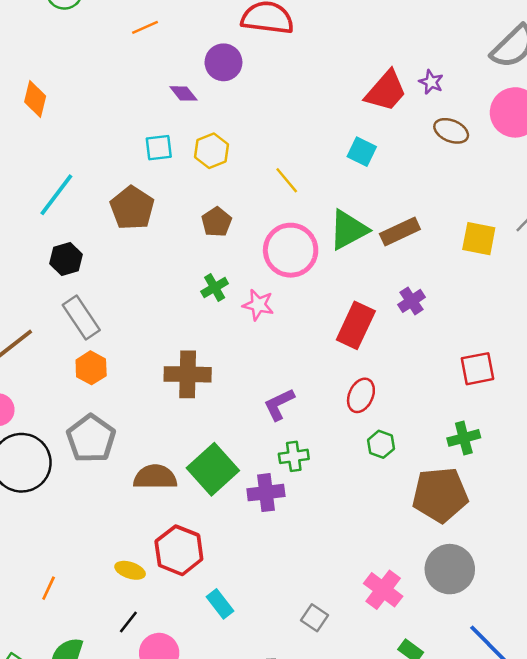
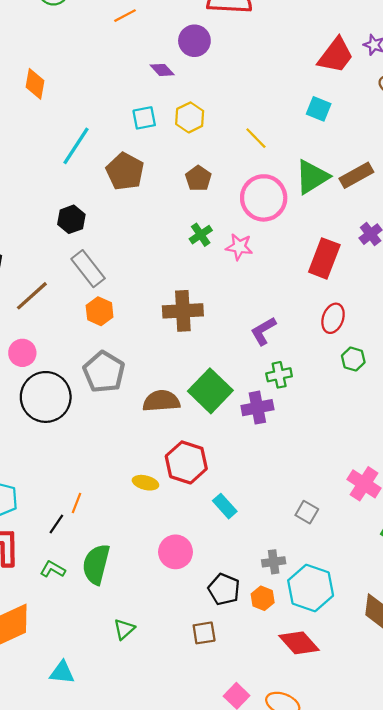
cyan line: (56, 195) -> (76, 146), moved
black line: (128, 622) -> (56, 524), moved

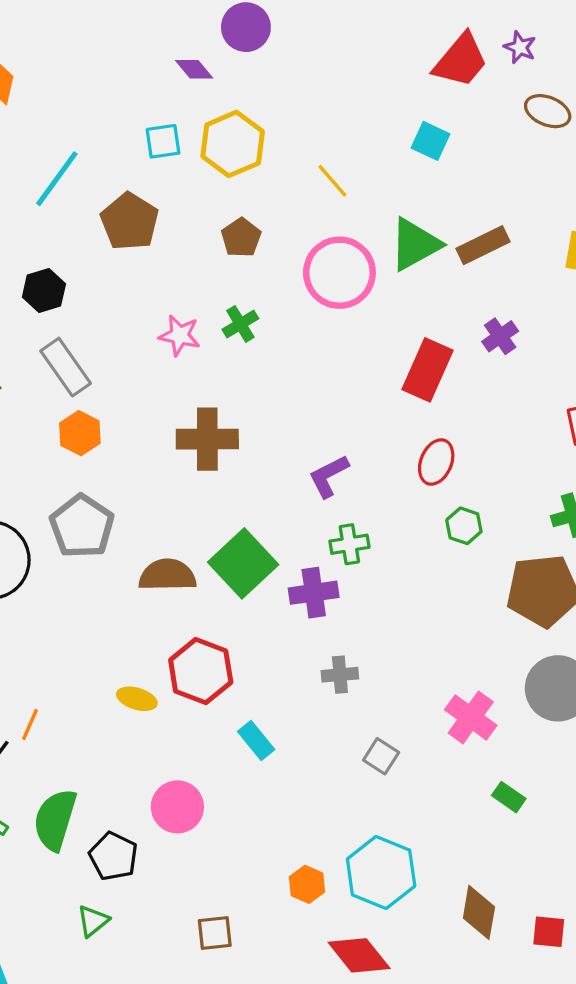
yellow hexagon: (190, 117) -> (233, 144), size x1.4
pink star: (239, 247) -> (180, 335), moved
gray cross: (274, 562) -> (340, 675), moved
black pentagon: (224, 589) -> (113, 856), moved

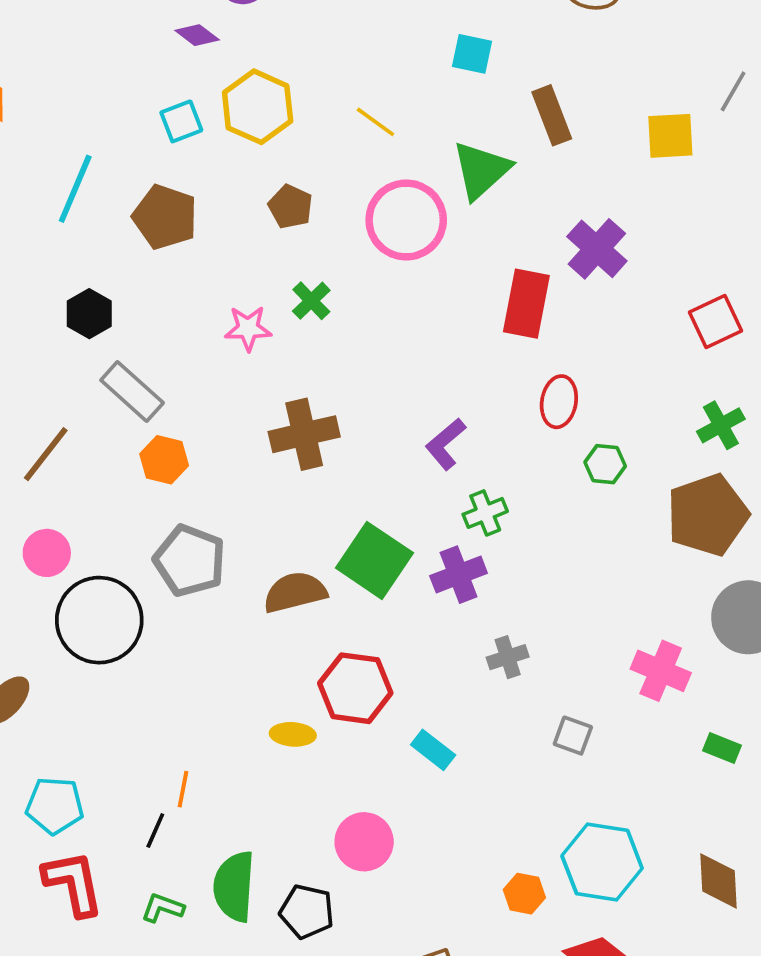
brown rectangle: (483, 245) -> (552, 115), moved, turned -72
purple cross: (500, 336) -> (597, 249), size x1.5

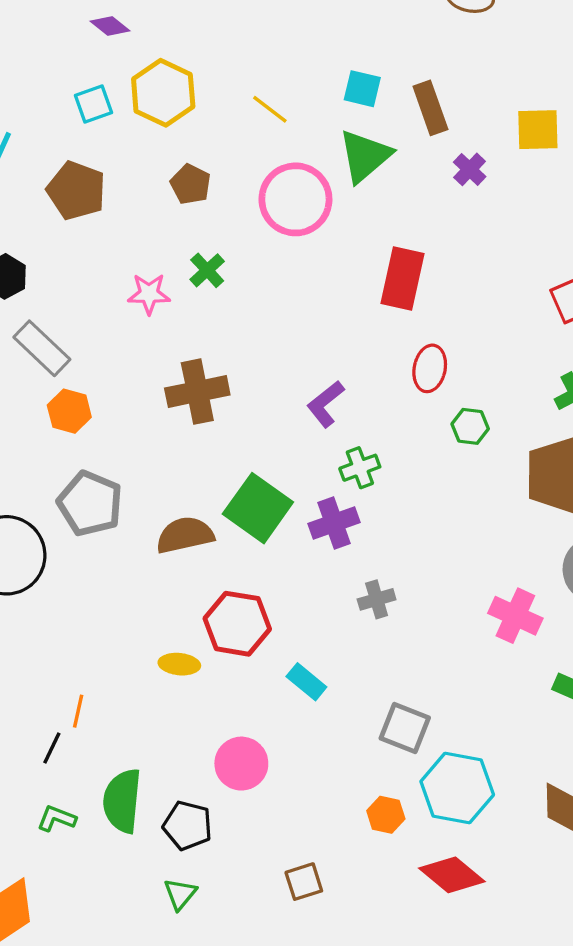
cyan square: (472, 54) -> (362, 89), moved
purple cross: (597, 249) -> (470, 169), moved, size x0.6
gray square: (573, 736) -> (405, 728), moved, size x1.4

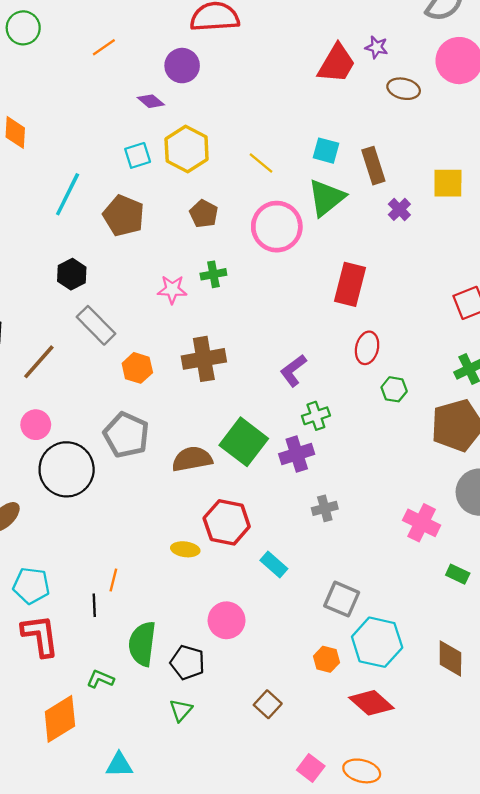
green cross: (207, 270) -> (213, 274), turned 30
orange hexagon: (69, 411) -> (137, 368), moved
black line: (52, 748) -> (94, 605), turned -30
green L-shape: (57, 818) -> (100, 679), moved
brown square: (304, 882) -> (268, 704), turned -32

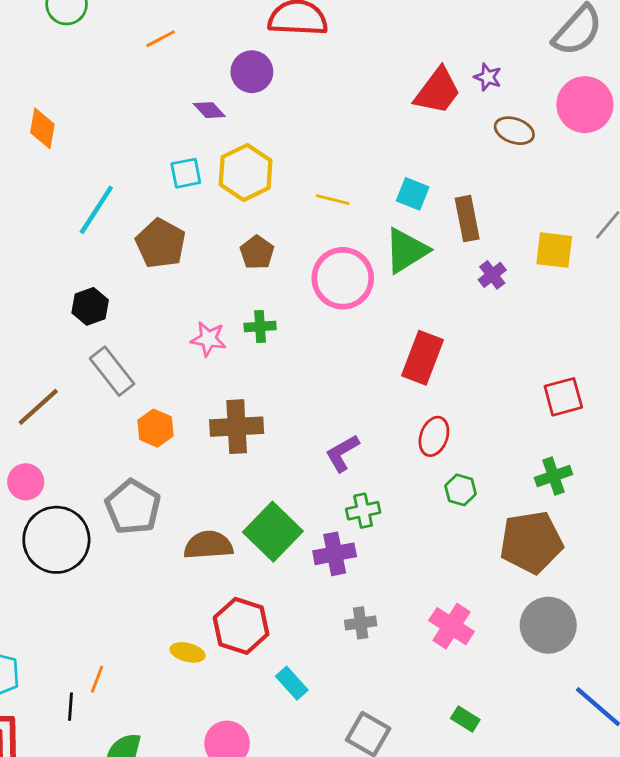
yellow line: (261, 163) -> (333, 200), turned -32
pink cross: (422, 523) -> (452, 626), moved
green rectangle: (458, 574) -> (465, 719), moved

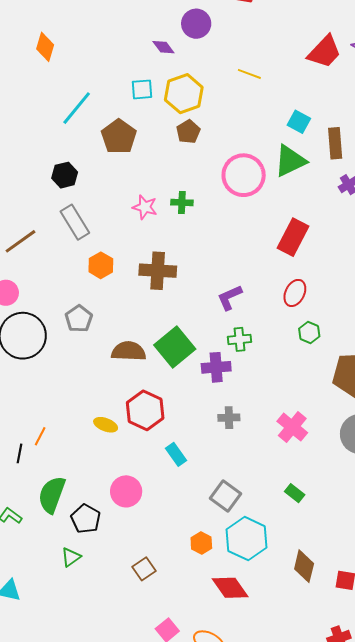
yellow line: (333, 200) -> (249, 74), moved
brown pentagon: (257, 252) -> (188, 132), moved
gray pentagon: (133, 507) -> (79, 319), size x0.7

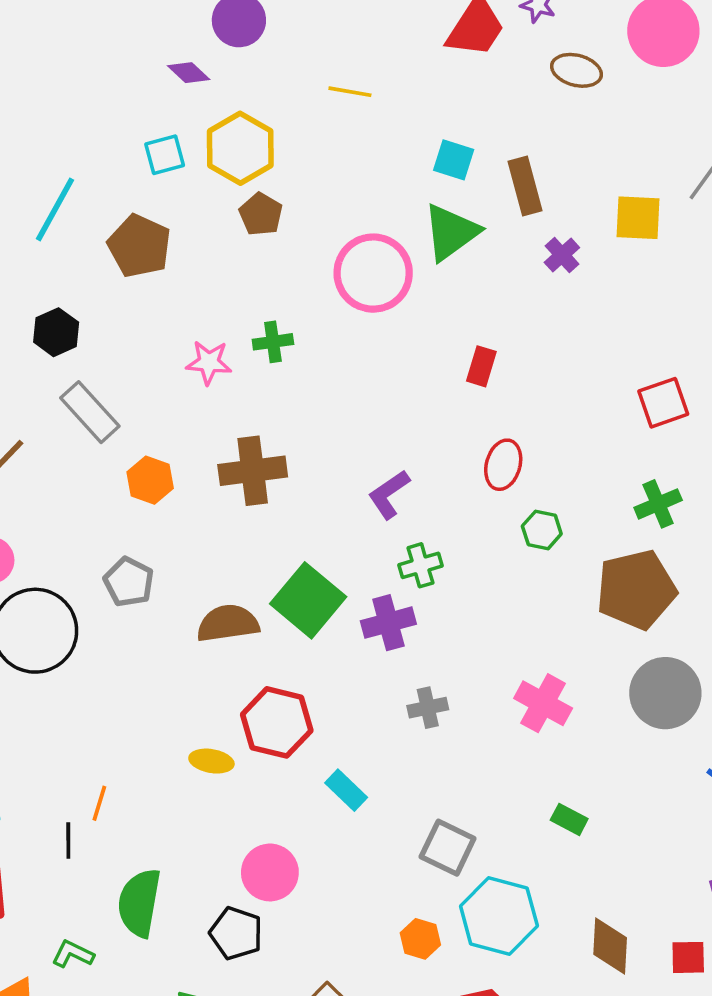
red rectangle: (293, 237) -> (481, 366), size x0.6
black pentagon: (86, 519) -> (236, 933), moved

